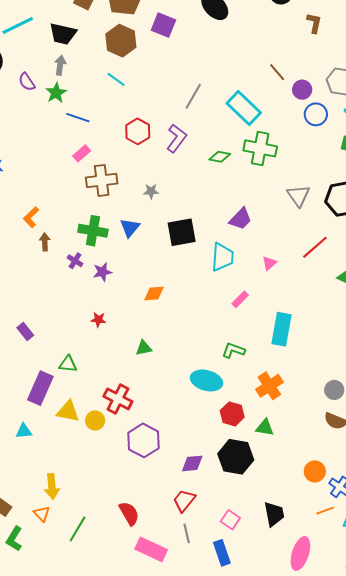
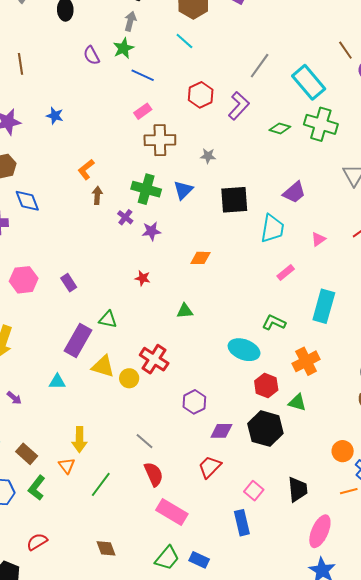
purple semicircle: (27, 82) -> (91, 55), moved
purple hexagon: (144, 440) -> (194, 402), moved, size x0.7
gray line: (187, 533) -> (144, 441), moved, turned -42

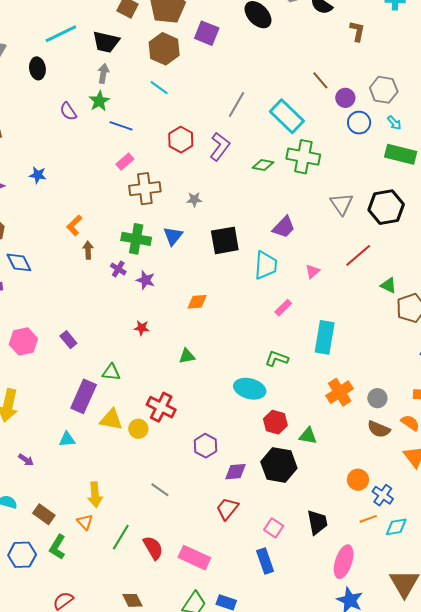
purple star: (151, 231) -> (146, 280), turned 30
orange cross: (306, 361) -> (340, 392), moved
red semicircle: (154, 474) -> (153, 548), moved

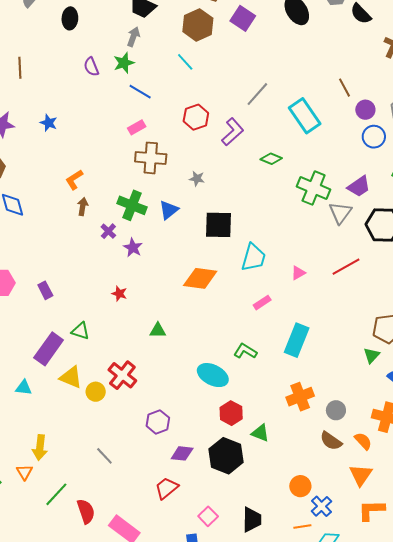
green cross: (303, 157) -> (314, 188), moved
purple trapezoid: (284, 227) -> (359, 186), moved
green triangle: (388, 285) -> (371, 355), moved, turned 36
orange diamond: (197, 302) -> (200, 278), moved, size x1.6

